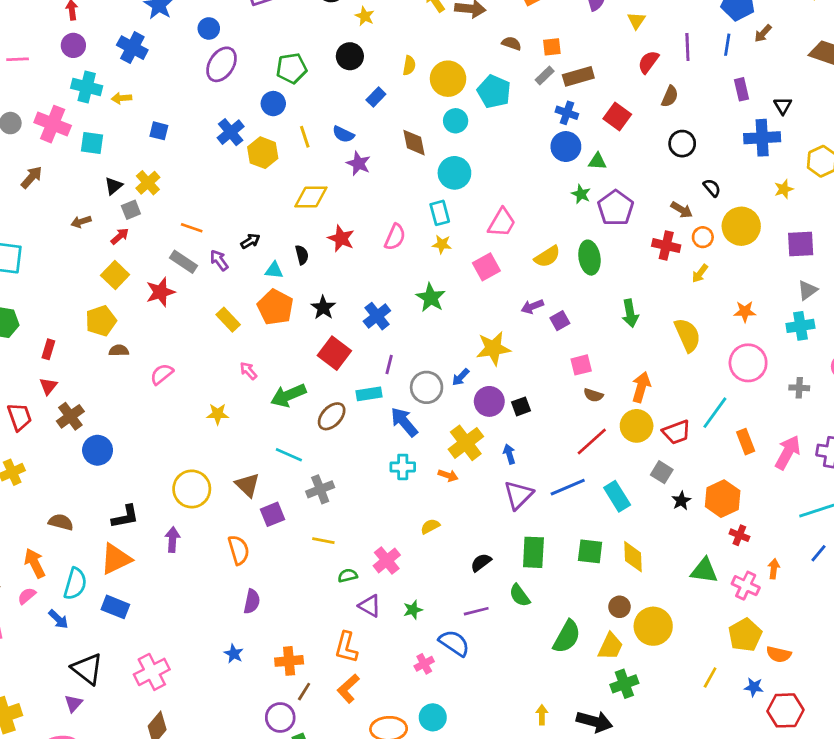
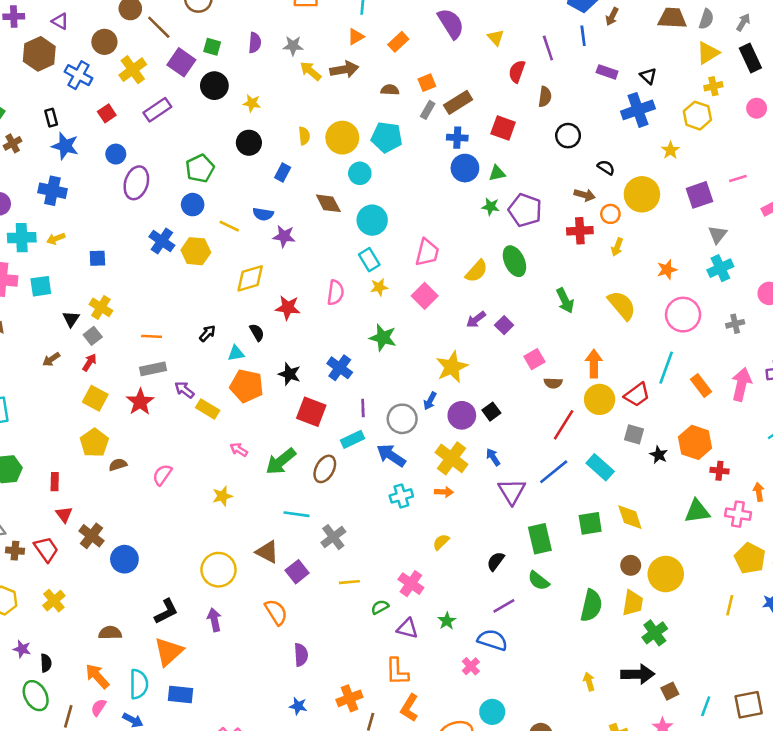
purple rectangle: (741, 89) -> (607, 72), turned -42
yellow line: (305, 137) -> (229, 226), turned -30
purple arrow: (219, 260) -> (184, 390), moved
gray rectangle: (184, 262) -> (153, 369), turned -30

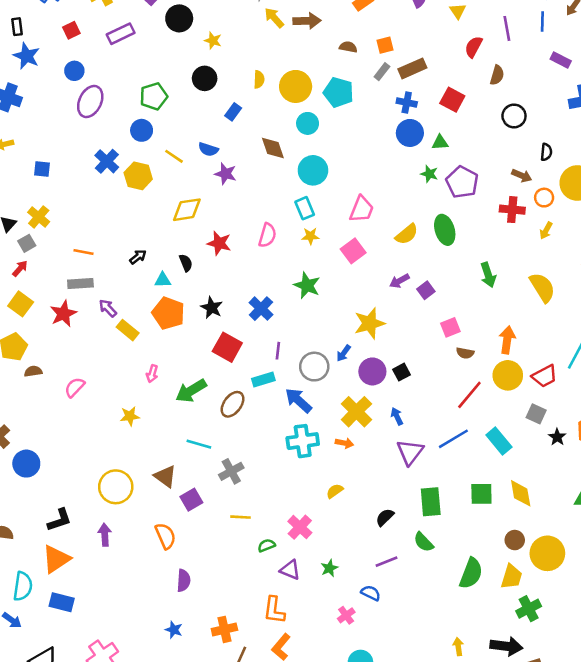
black semicircle: (606, 167) -> (546, 152), turned 54
pink arrow: (239, 450) -> (152, 374), turned -114
cyan cross: (401, 496) -> (303, 441), size x1.4
blue semicircle: (492, 640) -> (371, 593), size x0.7

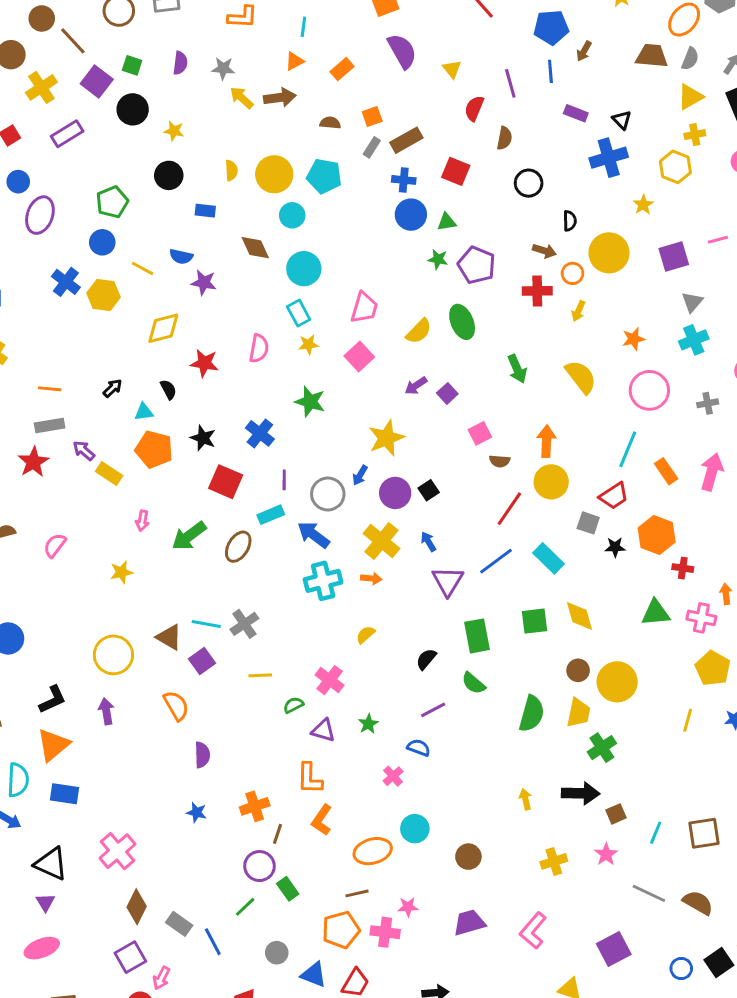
blue rectangle: (233, 112) -> (205, 211), turned 66
red trapezoid: (544, 376) -> (614, 496), moved
black star: (557, 437) -> (615, 547), turned -30
cyan line: (199, 444) -> (206, 624), moved

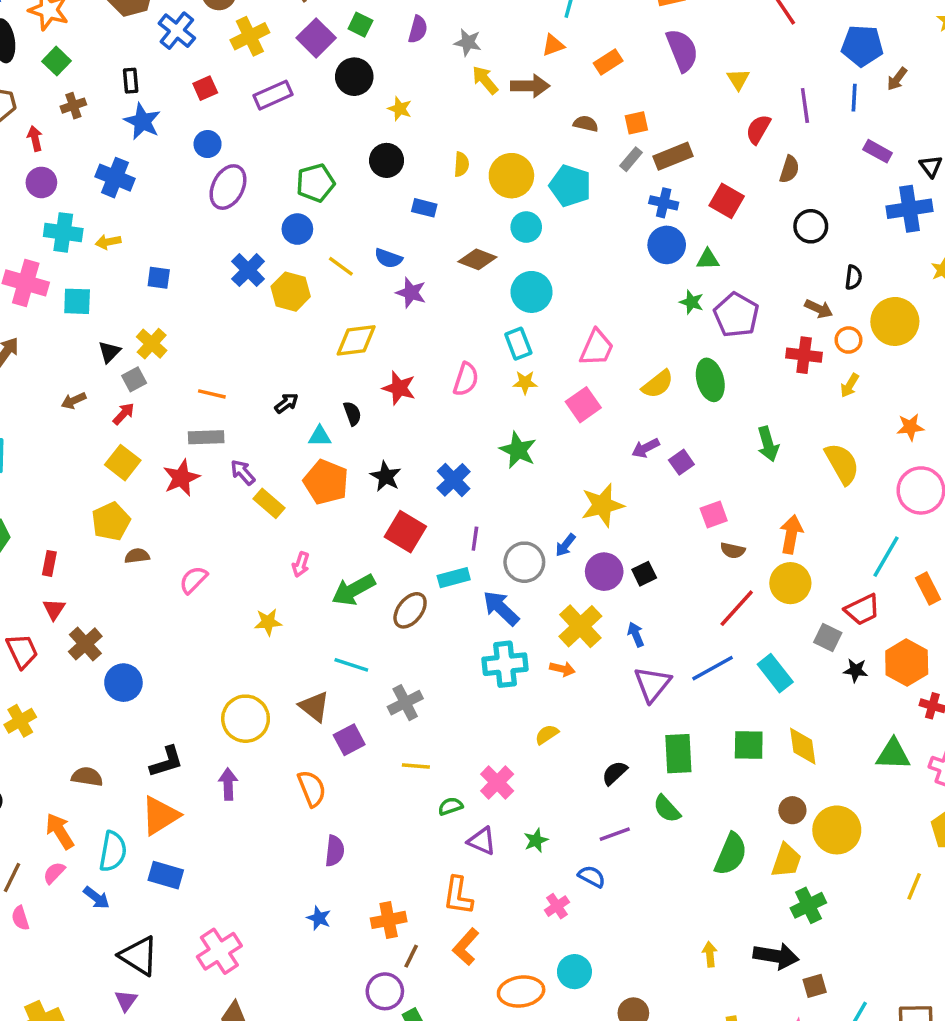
brown diamond: (255, 248) -> (477, 259), turned -52
cyan line: (206, 624) -> (351, 665), moved

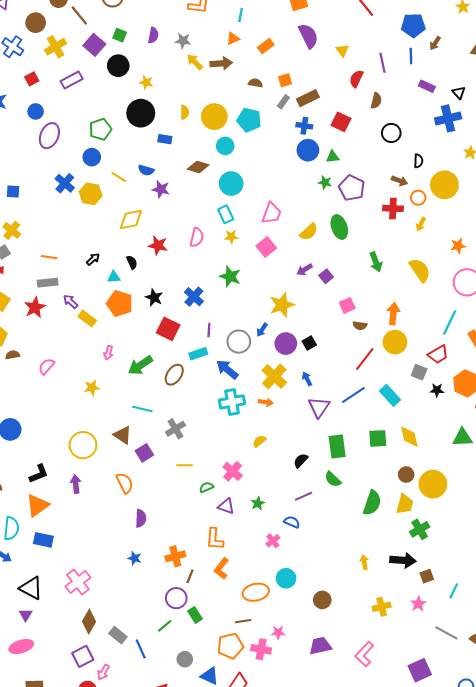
black circle: (387, 160) -> (141, 113), size x1.4

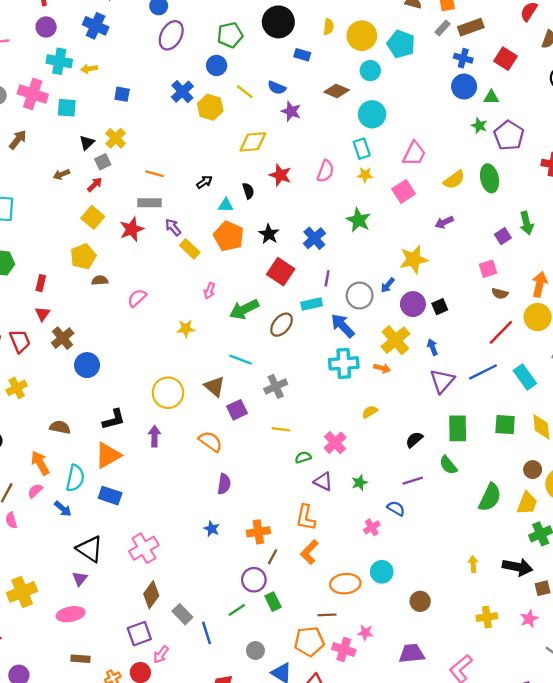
purple square: (326, 276) -> (503, 236), moved
orange semicircle: (125, 483) -> (210, 441), turned -35

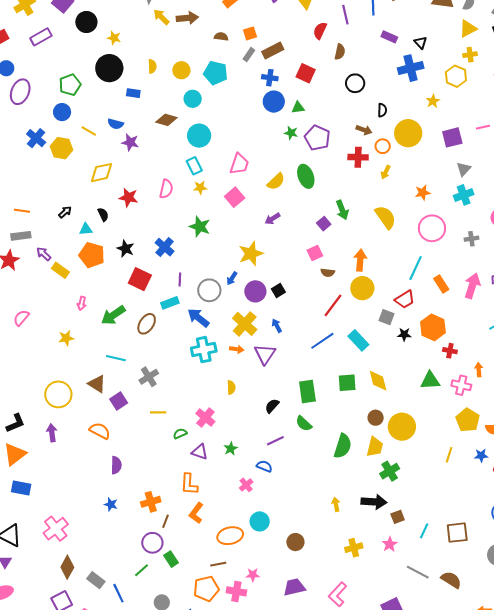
yellow circle: (362, 36) -> (181, 70), size x0.7
purple triangle: (442, 381) -> (265, 354), moved
yellow semicircle: (370, 412) -> (231, 387), turned 128

